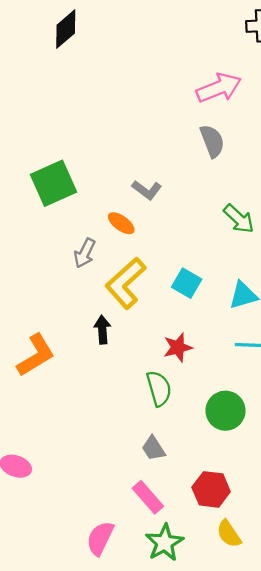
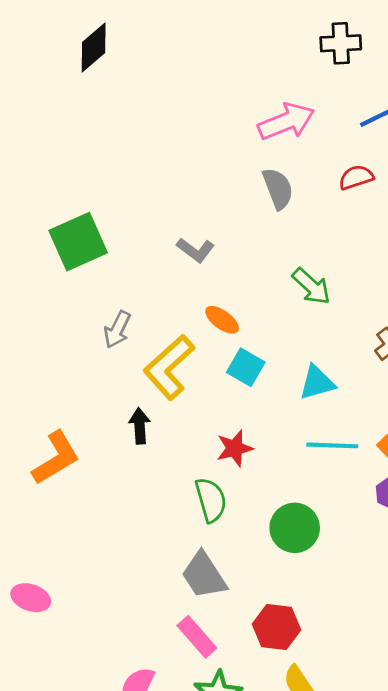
orange ellipse: (121, 223) -> (222, 320), moved
gray trapezoid: (153, 448) -> (204, 575), size x1.5

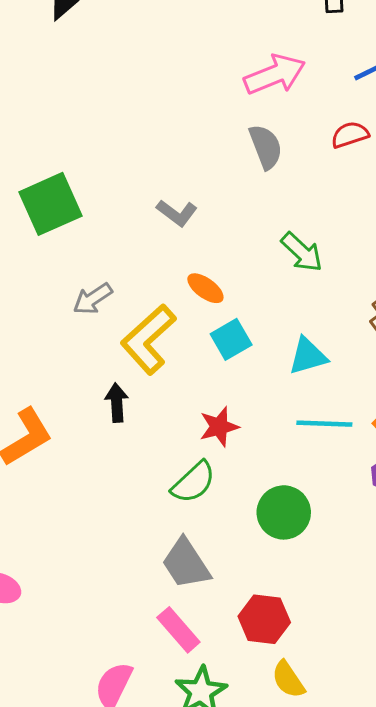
gray arrow: (117, 330) -> (93, 299), turned 30
cyan square: (246, 367) -> (231, 339), turned 30
green semicircle: (211, 500) -> (193, 482), turned 63

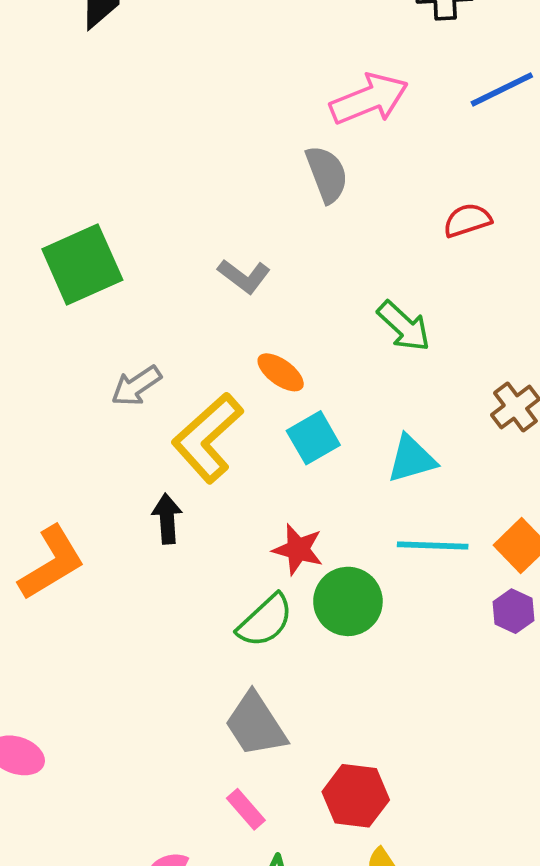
red semicircle: (350, 135) -> (467, 220), moved
gray semicircle: (266, 147) -> (327, 174), moved
red star: (219, 427) -> (298, 549), turned 30
green circle: (284, 512) -> (348, 601), moved
pink rectangle: (178, 630) -> (246, 809), size x0.7

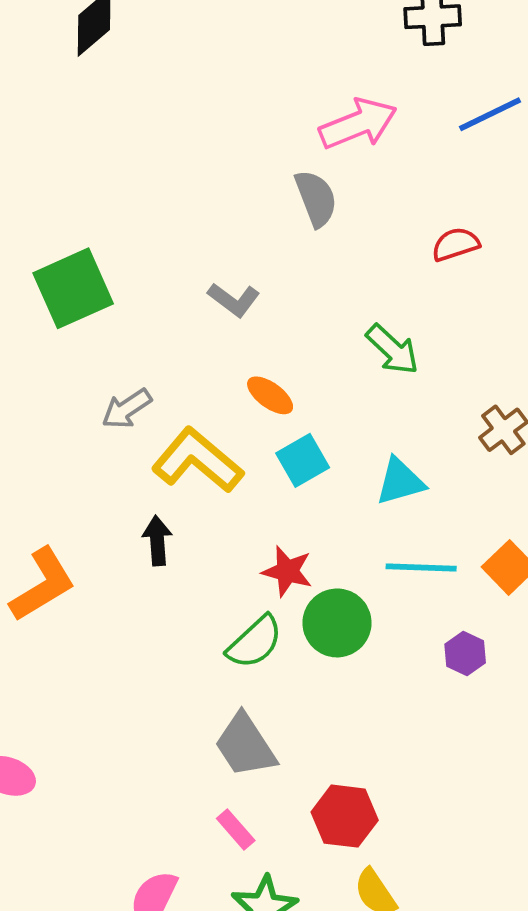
yellow L-shape: (207, 438) -> (197, 460), turned 82
purple hexagon: (514, 611) -> (465, 654), moved

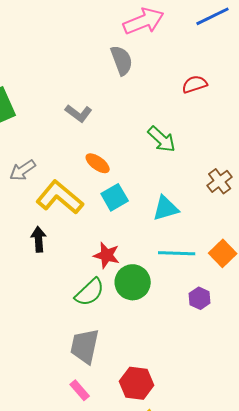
gray trapezoid: (245, 745) -> (85, 346), turned 45

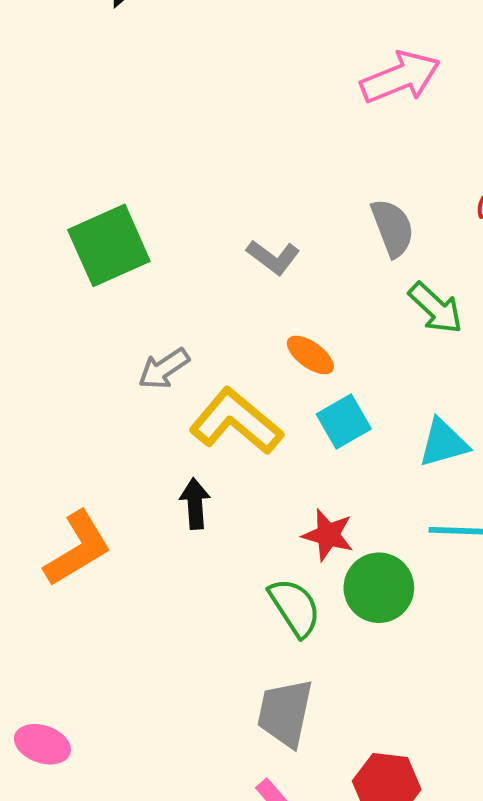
gray semicircle: (122, 60) -> (393, 228), moved
green semicircle: (90, 292) -> (295, 607), turned -80

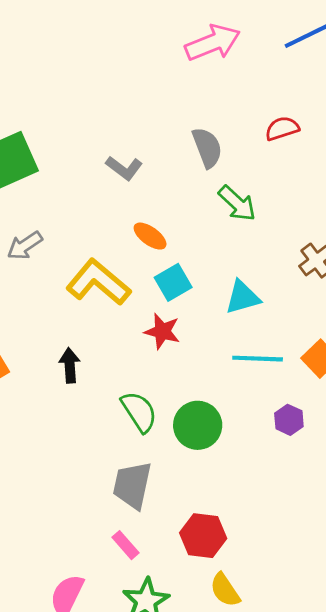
gray arrow: (164, 369) -> (25, 246), moved
black arrow: (195, 504) -> (70, 365), moved
red star: (328, 535) -> (162, 331), moved
green circle: (379, 588) -> (198, 425), moved

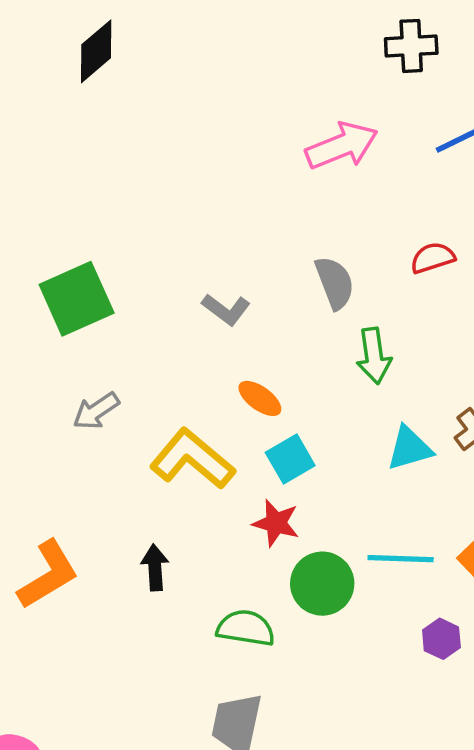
green arrow: (237, 203) -> (374, 356), turned 39
cyan triangle: (243, 297) -> (409, 448), moved
green semicircle: (139, 412) -> (246, 628), turned -48
green circle: (198, 425) -> (322, 584), moved

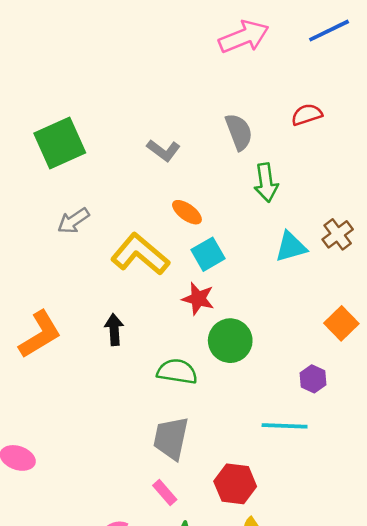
cyan line: (401, 559) -> (285, 426), moved

